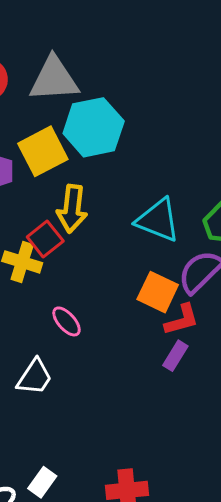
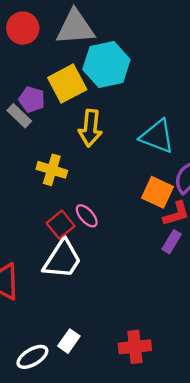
red square: (45, 239) -> (61, 225), moved
white trapezoid: (35, 377) -> (62, 259), size x1.4

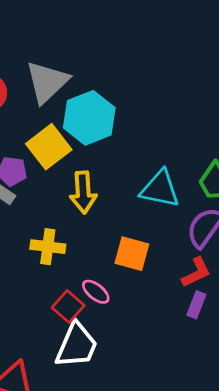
gray triangle: (75, 27) -> (47, 82), turned -30
orange square: (157, 192) -> (132, 254), moved

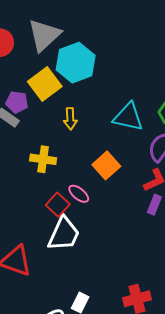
yellow arrow: (83, 192) -> (70, 119), size x0.7
orange square: (132, 254) -> (106, 165), turned 32

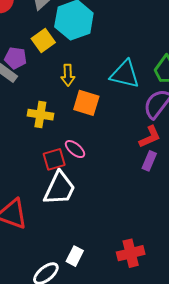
yellow square: (45, 84) -> (43, 41), size x0.7
orange square: (106, 165) -> (86, 103), moved, turned -32
red square: (58, 205) -> (54, 159), turned 30

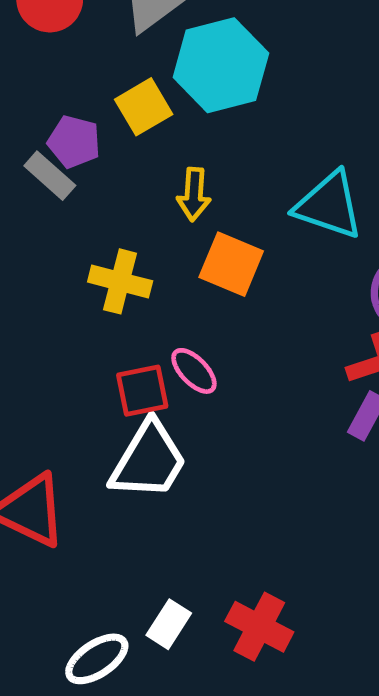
red cross: (131, 253) -> (259, 627), moved, turned 36

